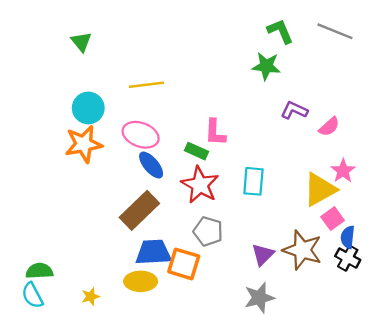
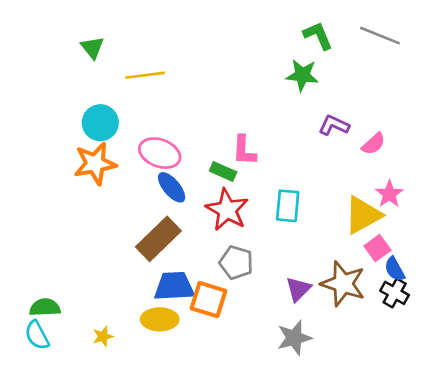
yellow line: (146, 85) -> (145, 75), moved
blue semicircle: (348, 237) -> (395, 269), turned -35

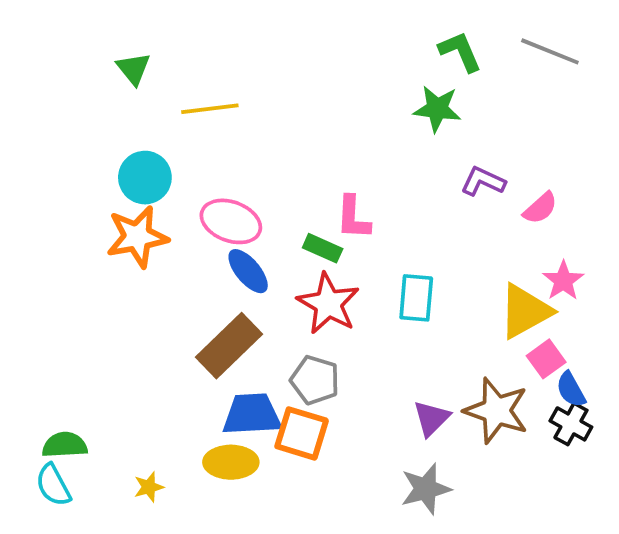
gray pentagon: (236, 263) -> (315, 380), moved

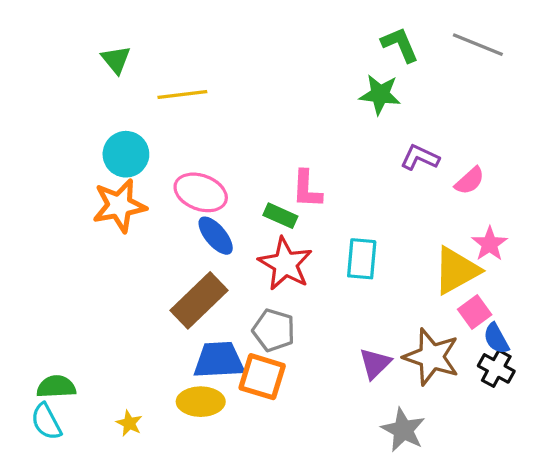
yellow star: (149, 487) -> (129, 423), turned -30
gray star: (426, 489) -> (403, 430), moved, turned -30

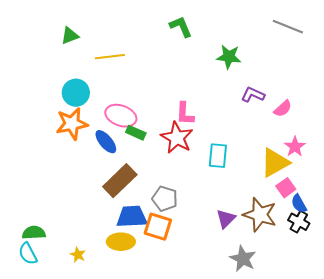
green L-shape: (400, 45) -> (181, 27), moved
green triangle: (116, 60) -> (70, 36), turned 48
green rectangle: (280, 216) -> (136, 133), moved
blue ellipse: (216, 236) -> (106, 142), moved
red star: (285, 264) -> (177, 138), moved

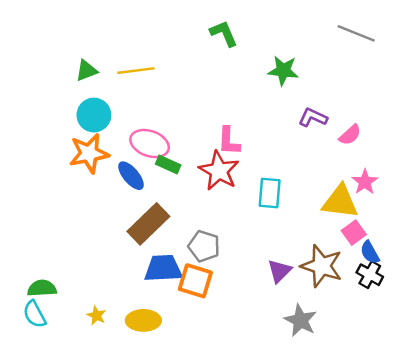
green triangle: (70, 36) -> (86, 71), moved
yellow triangle: (275, 163) -> (340, 202), turned 36
yellow ellipse: (121, 242) -> (143, 320), moved

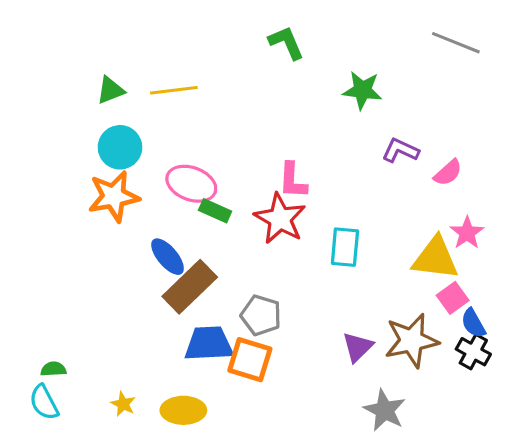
blue ellipse: (131, 176) -> (168, 257), moved
brown star: (322, 266) -> (412, 341), turned -30
green semicircle: (42, 288) -> (53, 369), size x0.7

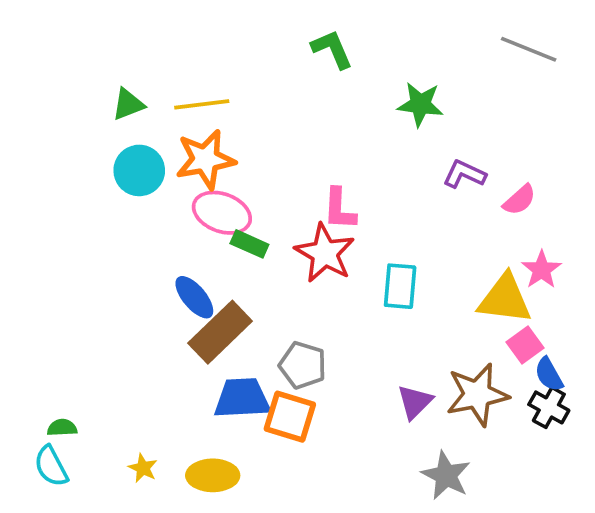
orange star: (114, 196) -> (205, 159), moved

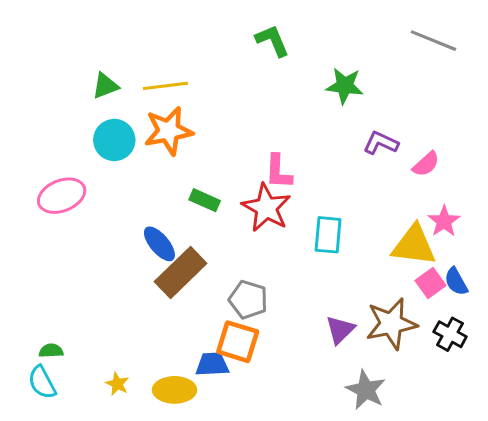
pink ellipse: (222, 213) -> (62, 196), moved, turned -42
blue semicircle: (549, 374) -> (456, 282), moved
blue trapezoid: (242, 398) -> (212, 364), moved, size x0.7

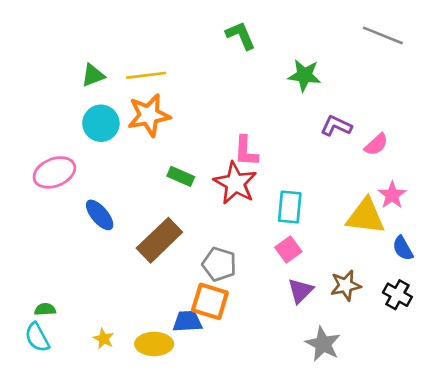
blue ellipse: (159, 244) -> (100, 215), moved
pink square: (430, 283) -> (288, 250), moved
brown star: (391, 324) -> (346, 285), size x0.7

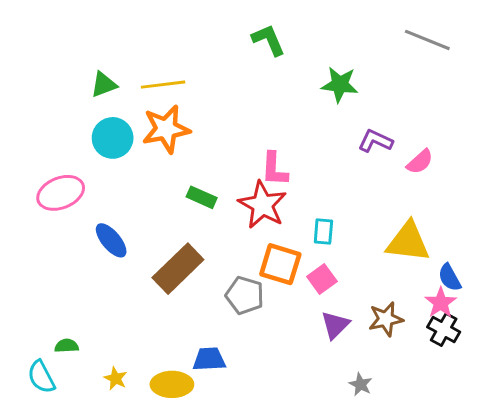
pink star: (392, 195) -> (441, 303), moved
cyan rectangle: (290, 207) -> (323, 231), size x0.7
orange square: (210, 301) -> (280, 264), moved
green semicircle: (45, 309) -> (67, 346), moved
gray star: (323, 344) -> (361, 384), size x0.6

